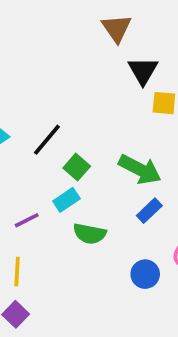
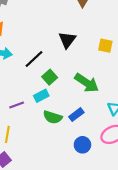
black triangle: (143, 71) -> (67, 40), moved
blue rectangle: (149, 211) -> (76, 115), moved

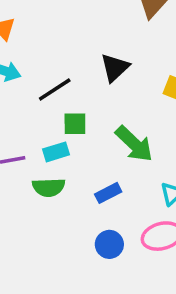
green square: (50, 77) -> (75, 124), turned 32
green semicircle: (53, 117) -> (49, 187), moved, turned -30

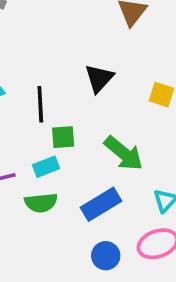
black line: (55, 89) -> (40, 104), turned -56
blue rectangle: (108, 193) -> (101, 204), size x1.5

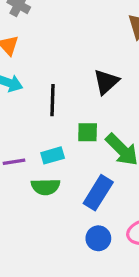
green square: (63, 137) -> (88, 132), moved
blue rectangle: (101, 204) -> (98, 193), turned -32

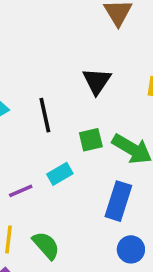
green semicircle: (46, 187) -> (46, 245), moved, turned -116

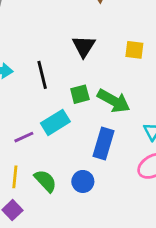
cyan rectangle: (60, 174) -> (55, 122), size x1.4
blue circle: (131, 249) -> (83, 181), moved

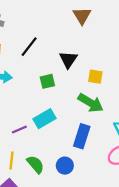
yellow square: (134, 50) -> (95, 77), moved
black line: (42, 75) -> (29, 47), moved, turned 50
green square: (80, 94) -> (47, 81), moved

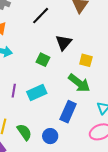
black line: (29, 47) -> (41, 16), moved
green square: (47, 81) -> (43, 60), turned 32
purple line: (19, 130) -> (14, 91), moved, turned -64

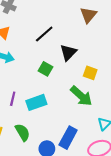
black line: (41, 16) -> (44, 34), moved
blue rectangle: (68, 112) -> (68, 138), moved
green semicircle: (24, 132) -> (23, 132), moved

